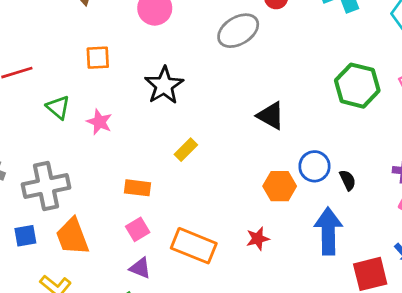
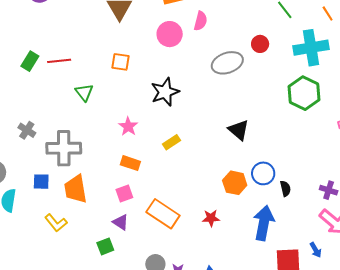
green hexagon: (357, 86) -> (304, 93), moved
pink star: (99, 122) -> (128, 126), moved

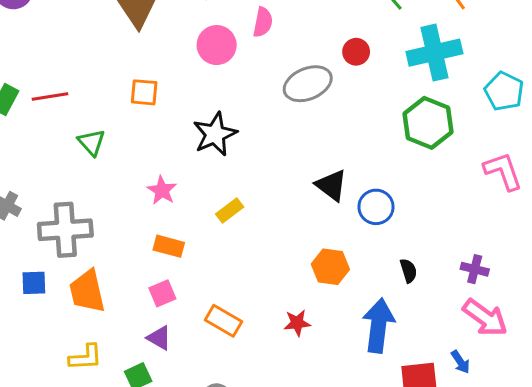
blue circle: (263, 173) -> (376, 207), moved
orange rectangle: (163, 214) -> (223, 321), size x0.7
yellow L-shape: (56, 223) -> (86, 357), moved, turned -50

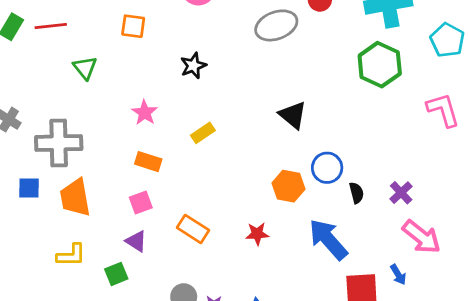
black star: (215, 134) -> (193, 66), size x0.7
blue circle: (376, 207) -> (327, 168), moved
purple cross: (475, 269) -> (401, 193), moved, turned 30
blue arrow: (378, 325) -> (328, 239), turned -51

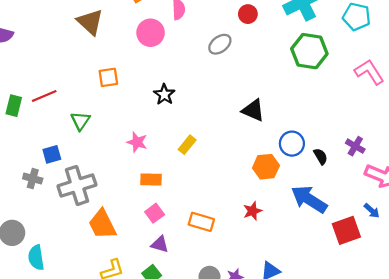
gray ellipse: (276, 25) -> (220, 44), size x0.7
green triangle: (85, 68) -> (80, 121), turned 30
blue square: (29, 188) -> (52, 154), moved

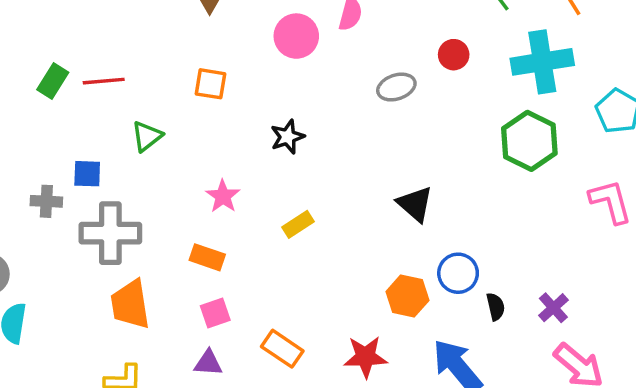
gray cross: (33, 179) -> (46, 201), turned -30
orange rectangle: (151, 180) -> (207, 257), moved
red star: (252, 211) -> (365, 357), size x1.4
purple triangle: (160, 244) -> (208, 363), turned -30

